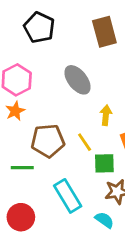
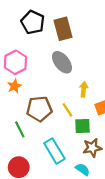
brown rectangle: (104, 32) -> (63, 29), moved
green line: (22, 168) -> (20, 129), turned 63

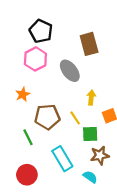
brown rectangle: (63, 29) -> (89, 44), moved
pink hexagon: (15, 62) -> (35, 59), moved

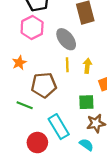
yellow line: (75, 118) -> (67, 65), moved, turned 32
green line: (28, 137) -> (25, 105), turned -42
red circle: (27, 175) -> (37, 143), moved

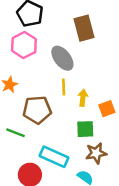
yellow arrow: (87, 66) -> (83, 98), moved
cyan rectangle: (59, 127) -> (54, 157), turned -35

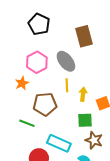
pink hexagon: (24, 45) -> (37, 62), moved
brown star: (96, 153) -> (94, 140), turned 30

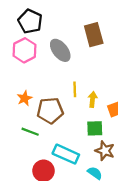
black pentagon: (39, 24) -> (30, 21), moved
gray ellipse: (66, 61) -> (60, 50), moved
pink hexagon: (37, 62) -> (25, 50), moved
orange star: (22, 83) -> (25, 98), moved

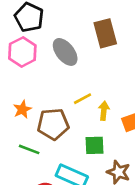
yellow line: (75, 89) -> (82, 99), turned 64
green square: (95, 128) -> (94, 145), moved

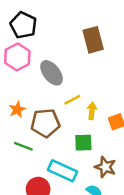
gray ellipse: (65, 52) -> (52, 73), moved

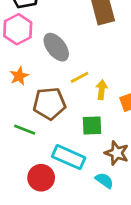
orange star: (17, 110) -> (19, 76), moved

